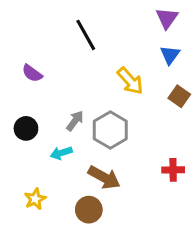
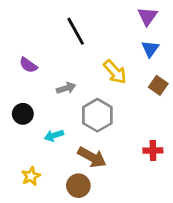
gray arrow: (75, 121) -> (66, 88), moved, turned 36

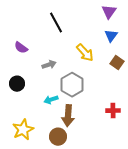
cyan arrow: (54, 136) -> (51, 100), moved
brown arrow: (92, 157) -> (68, 116), turned 65
yellow star: (31, 176) -> (23, 130), size x1.5

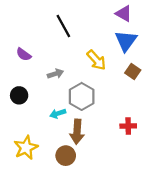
purple triangle: (109, 12) -> (124, 14), turned -35
blue triangle: (111, 36) -> (126, 41), size x1.5

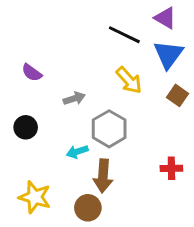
black line: (63, 26) -> (124, 35), moved, turned -35
yellow star: (26, 148) -> (35, 197), turned -30

